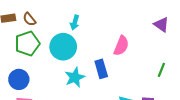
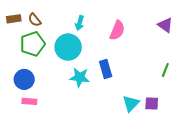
pink semicircle: (121, 46) -> (117, 30), moved
cyan star: (75, 77) -> (80, 77), turned 30

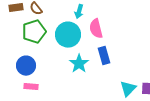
pink semicircle: (117, 30) -> (96, 29), moved, turned 144
cyan star: (80, 77) -> (79, 64), turned 30

